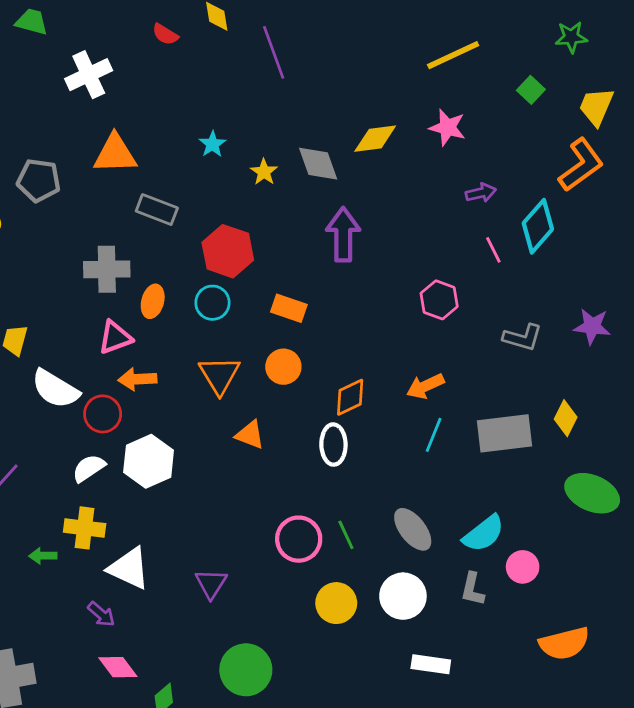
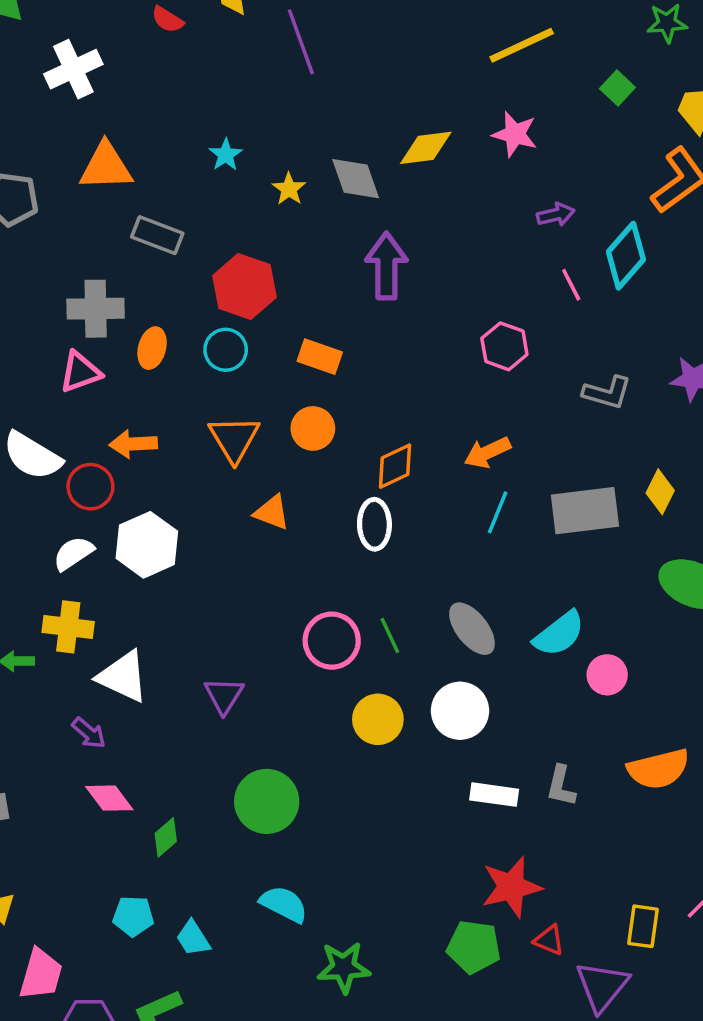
pink triangle: (115, 337) -> (80, 372), moved
gray L-shape: (473, 589) -> (561, 786), moved

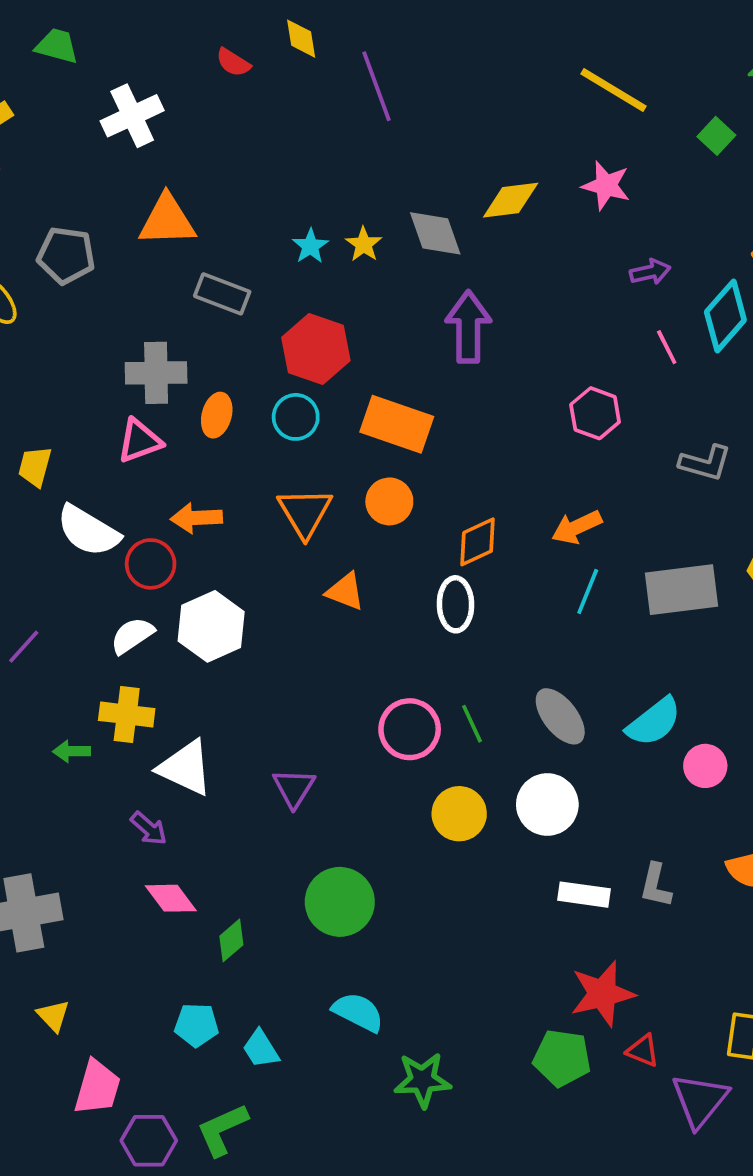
yellow line: (522, 45) -> (613, 90), turned 56
cyan star: (226, 155) -> (310, 246), moved
orange rectangle: (320, 357) -> (397, 424), size x1.5

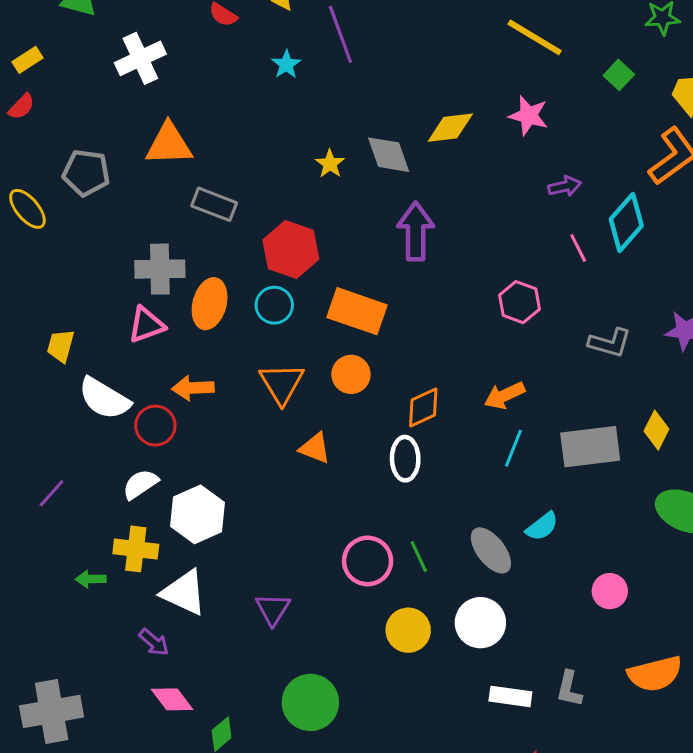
cyan star: (310, 246) -> (286, 64), moved
orange ellipse: (217, 415) -> (210, 304), size x1.4
white hexagon: (211, 626) -> (198, 514), moved
cyan semicircle: (654, 722) -> (542, 526), moved, size x0.7

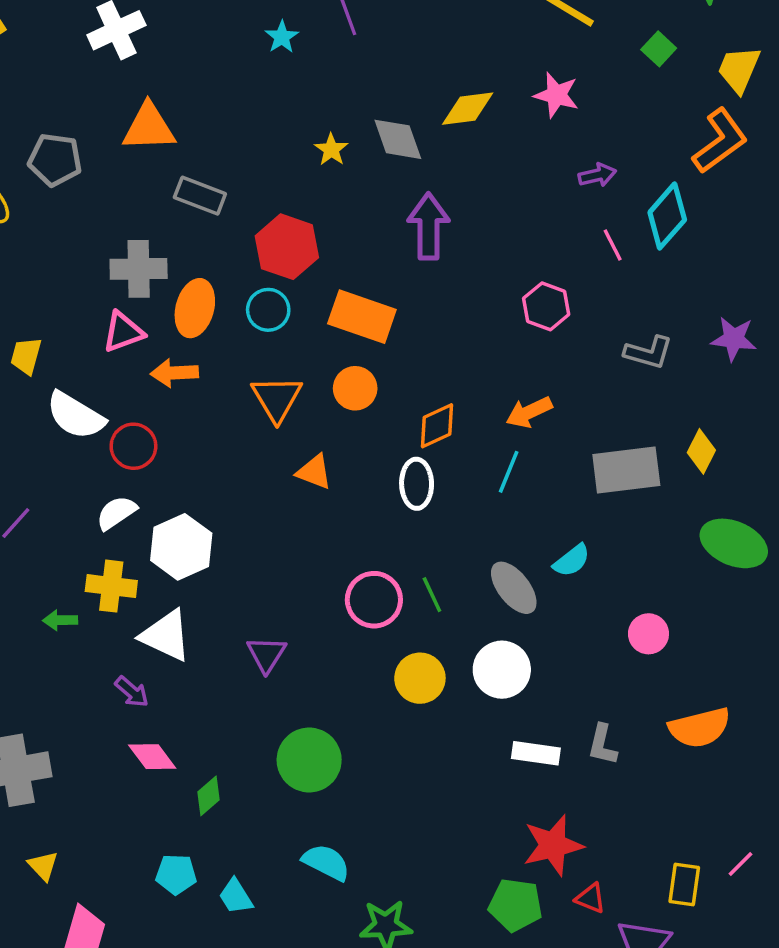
orange arrow: (193, 388) -> (174, 373), moved
cyan line: (513, 448) -> (509, 472), moved

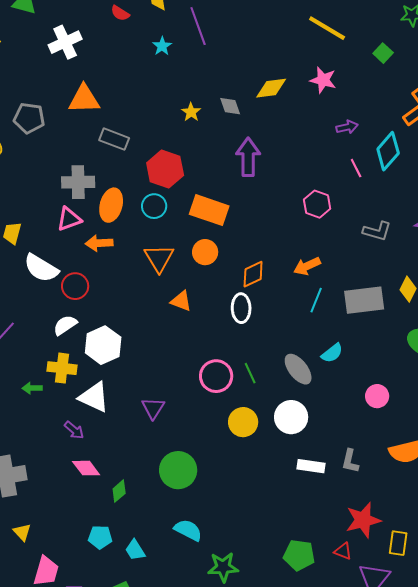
gray diamond: (398, 139) -> (230, 106), size x0.7
cyan line: (509, 472) -> (316, 300), moved
red star: (553, 845) -> (363, 520), moved

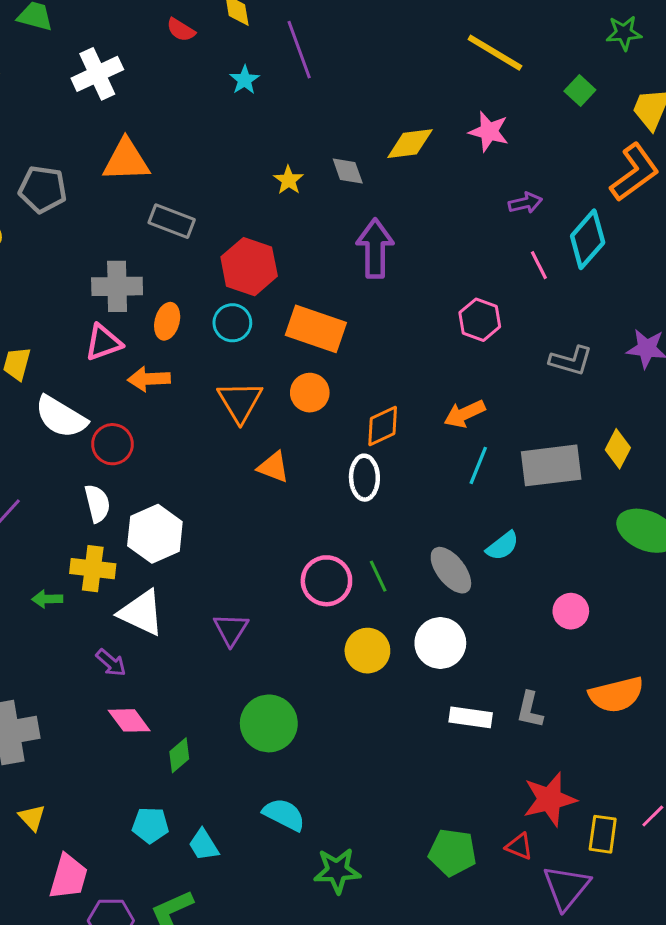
orange ellipse: (111, 205) -> (167, 321), size x0.7
white semicircle: (65, 325) -> (97, 503), turned 110

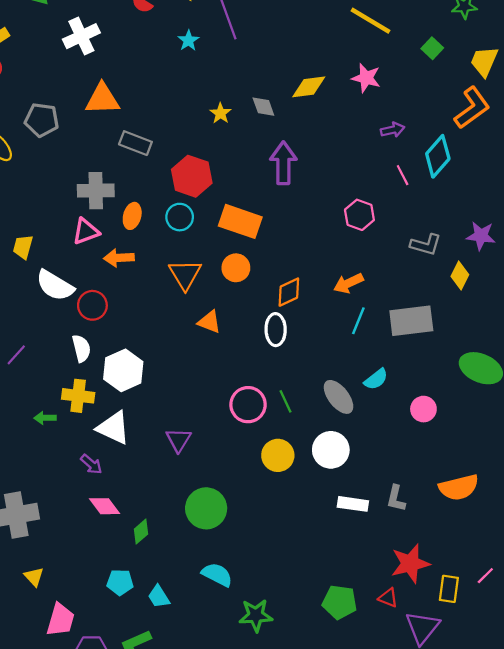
yellow diamond: (618, 449) -> (460, 276), moved
pink circle: (571, 611) -> (423, 409), moved

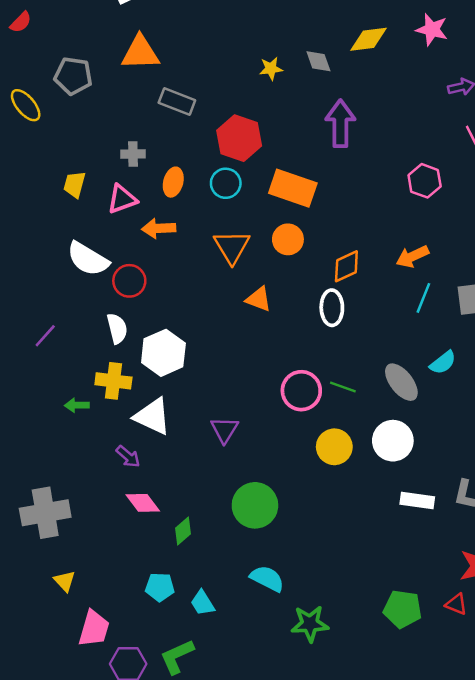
yellow star: (220, 113) -> (271, 69), turned 30
gray cross: (96, 191) -> (133, 154), size x0.6
yellow trapezoid: (23, 247) -> (74, 184), moved
green line: (286, 401) -> (343, 387), turned -45

